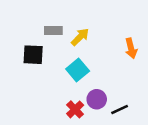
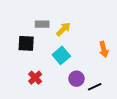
orange arrow: (131, 48) -> (104, 49), moved
red cross: (75, 109) -> (35, 78), moved

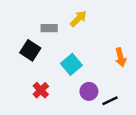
yellow arrow: (63, 29) -> (78, 19), moved
black square: (26, 43) -> (30, 50), turned 30

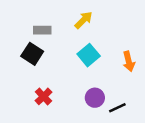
gray rectangle: (49, 28) -> (42, 30), moved
cyan square: (71, 64) -> (89, 55), moved

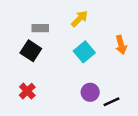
orange arrow: (129, 61) -> (121, 45), moved
red cross: (43, 96) -> (27, 91), moved

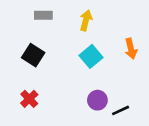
yellow arrow: (79, 19) -> (86, 20), turned -30
gray rectangle: (40, 28) -> (43, 15), moved

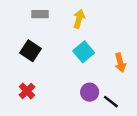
orange arrow: (131, 49) -> (120, 63), moved
black line: (121, 110) -> (111, 102), turned 63

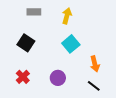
orange arrow: (120, 63) -> (95, 64), moved
purple circle: (90, 92) -> (58, 78), moved

